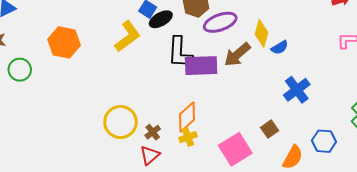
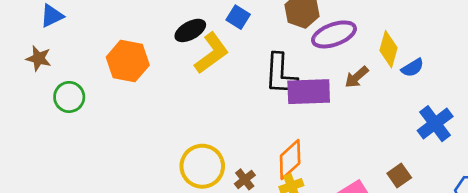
black ellipse: (161, 19) -> (190, 30), moved
brown arrow: (237, 55) -> (357, 77), size x0.7

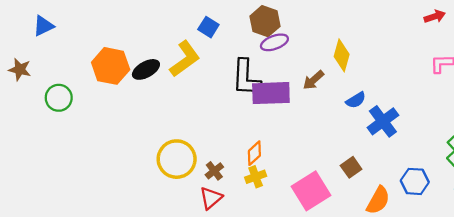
black ellipse: (190, 30) -> (146, 69), moved
purple ellipse: (334, 34) -> (274, 42), moved, size x0.7
brown star: (39, 58) -> (20, 69), moved
blue semicircle: (412, 68) -> (356, 100), moved
orange diamond: (290, 160) -> (254, 153), size x0.7

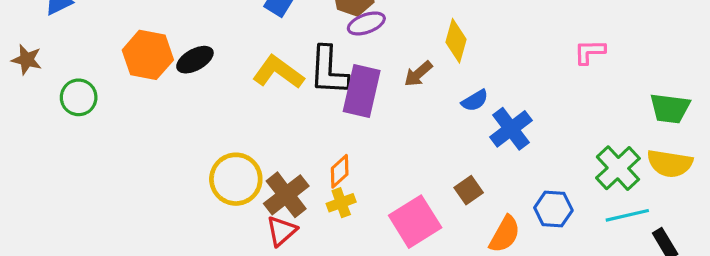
yellow L-shape: (185, 59) -> (278, 72), moved, turned -108
purple rectangle: (271, 93) -> (362, 91), turned -75
brown cross: (214, 171) -> (286, 195), size x1.8

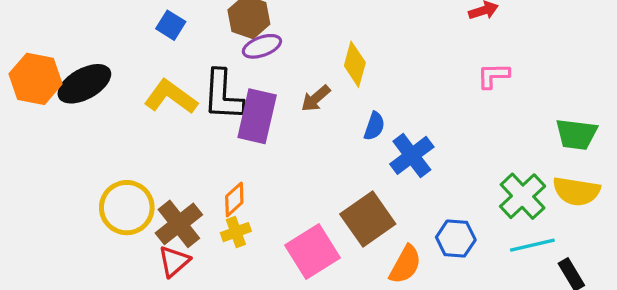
black ellipse: (195, 60) -> (84, 84), size x1.4
blue semicircle: (475, 101) -> (374, 126), turned -40
brown square: (469, 190) -> (368, 219), size x1.8

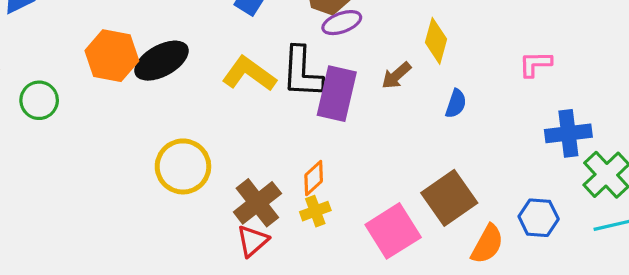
pink L-shape: (493, 76) -> (535, 64), moved
blue cross: (412, 155) -> (568, 133), moved, turned 30
yellow circle: (127, 208) -> (183, 166), moved

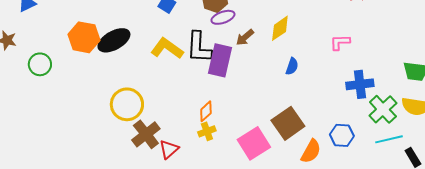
yellow diamond: (436, 41) -> (280, 28), turned 40
brown arrow: (396, 75) -> (245, 37), moved
brown cross: (257, 203) -> (146, 134), moved

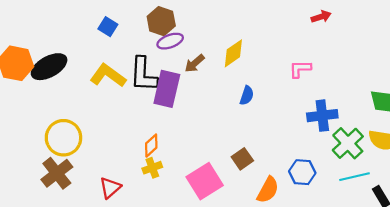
brown square: (288, 123) -> (242, 159), size x0.6
brown cross: (146, 134) -> (57, 173), moved

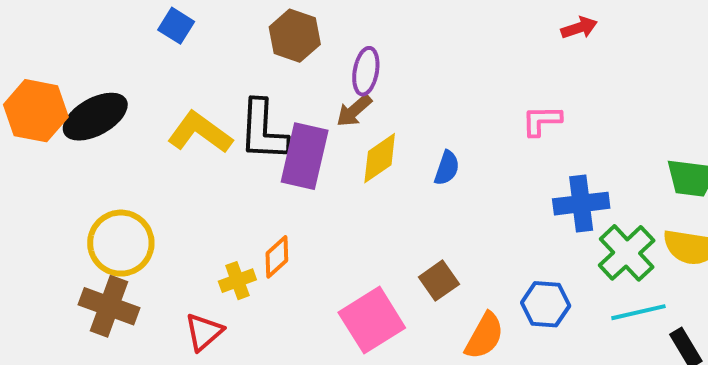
blue square: (108, 27) -> (176, 26), moved
purple ellipse: (170, 41) -> (366, 71), moved, turned -60
yellow diamond: (233, 53) -> (380, 158), moved
yellow cross: (152, 168) -> (237, 281), moved
brown cross: (57, 173) -> (109, 306), turned -32

